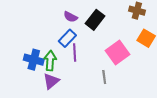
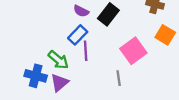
blue cross: (34, 60) -> (36, 76), moved
green arrow: (50, 61) -> (58, 60), turned 126

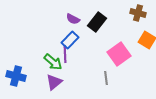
purple line: (86, 51) -> (65, 54), moved
blue cross: (36, 76) -> (16, 76), moved

